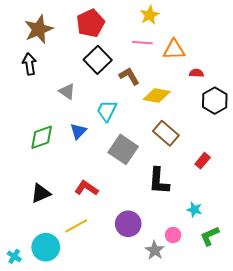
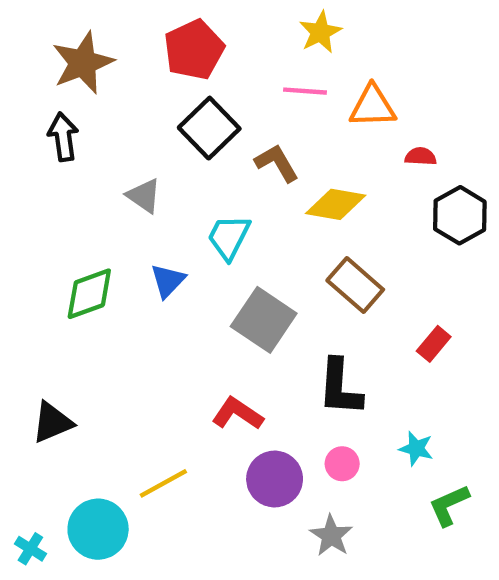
red L-shape: (86, 188) -> (238, 414), moved
black triangle: (41, 193) -> (52, 422), moved
pink circle: (173, 235) -> (342, 464), moved

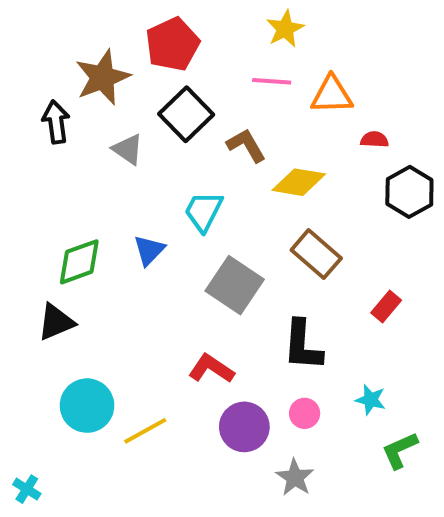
brown star: (83, 63) -> (103, 77), moved
gray triangle: (144, 196) -> (128, 149), moved
black triangle: (52, 422) -> (56, 322), moved
cyan circle: (98, 529) -> (87, 406), moved

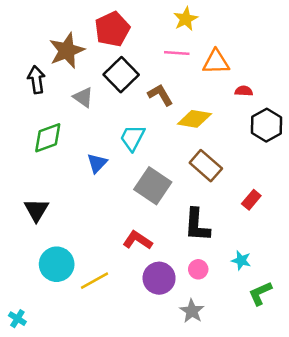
green diamond: (79, 262) -> (48, 138), moved
black triangle: (56, 322) -> (36, 210), turned -36

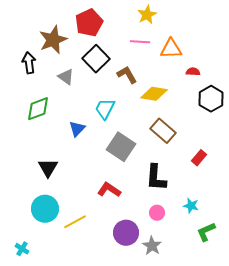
black triangle: (36, 210) -> (48, 168), moved
purple circle: (159, 278) -> (126, 233), moved
cyan cross: (17, 319) -> (22, 249), moved

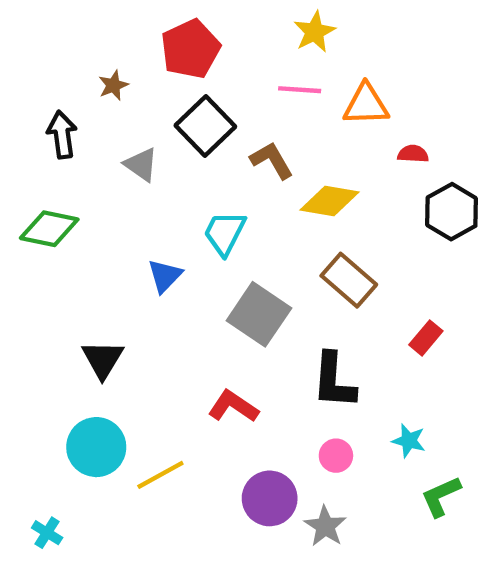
brown star: (53, 40) -> (113, 85), size x0.5
green diamond: (38, 109) -> (49, 229), moved, turned 32

